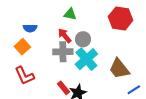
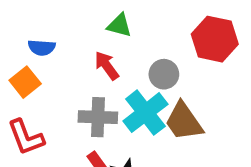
gray circle: (83, 39) -> (164, 74), moved
gray cross: (63, 52) -> (98, 117), moved
brown trapezoid: (119, 69) -> (184, 121), moved

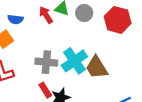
red arrow: (107, 66) -> (46, 15), moved
gray circle: (164, 74) -> (84, 13), moved

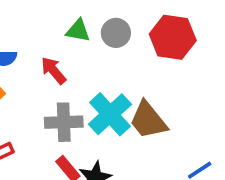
red arrow: (46, 15) -> (53, 70), moved

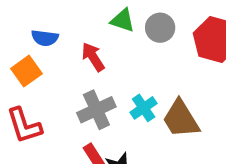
cyan cross: (110, 114) -> (144, 108), size x0.6
gray cross: (64, 122) -> (96, 110), turned -30

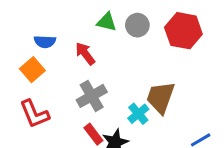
cyan cross: (144, 108) -> (138, 114), moved
brown trapezoid: (181, 119) -> (161, 97), turned 56

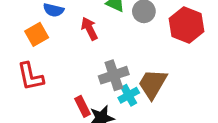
gray cross: (92, 96) -> (114, 75), moved

